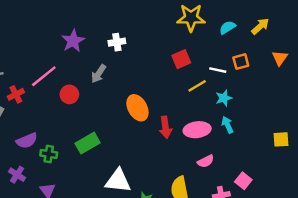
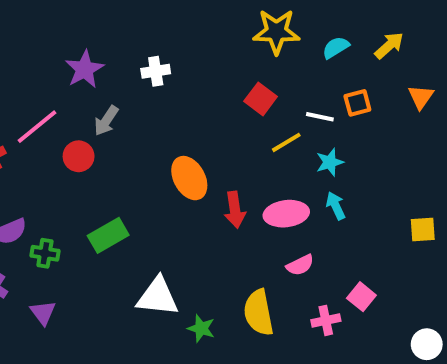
red square: (181, 59) -> (261, 99), turned -30
gray arrow: (99, 74) -> (106, 121), moved

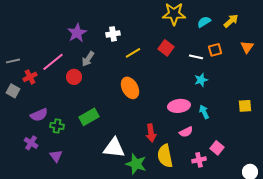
yellow line: (286, 142) -> (133, 53), moved
cyan arrow: (336, 206) -> (204, 112), moved
red arrow: (235, 210) -> (151, 133), moved
yellow square: (423, 229) -> (245, 106), moved
green star: (201, 328) -> (136, 164), size x1.5

